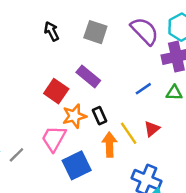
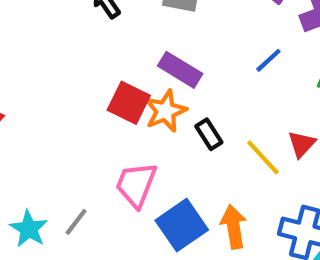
blue line: (143, 89) -> (268, 60), moved
orange star: (74, 116) -> (165, 111), moved
orange arrow: (110, 145) -> (234, 227), moved

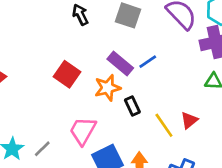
blue line: (268, 60) -> (148, 62), moved
red square: (129, 103) -> (67, 74), moved

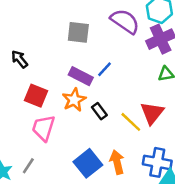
black arrow: (80, 15) -> (20, 59), moved
red triangle: (189, 120) -> (152, 113), size x1.5
pink trapezoid: (83, 131) -> (44, 128), moved

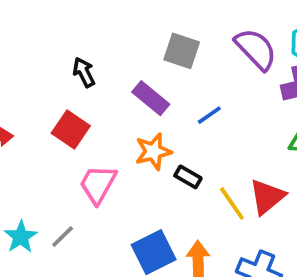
purple rectangle: (81, 76) -> (151, 98), moved
red square: (36, 96) -> (71, 129), moved
black rectangle: (99, 111) -> (188, 177), turned -35

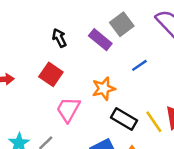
gray square: (182, 51) -> (122, 24), turned 35
purple rectangle: (151, 98) -> (100, 40), moved
black rectangle: (188, 177) -> (124, 119), moved, size x1.5

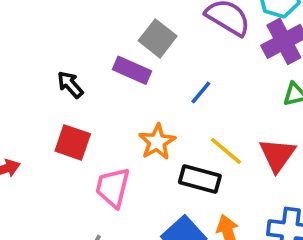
yellow line: (154, 122) -> (226, 151), moved

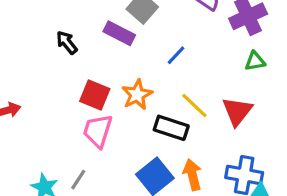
red square: (73, 142) -> (95, 95), moved

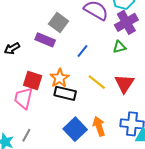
black arrow: (67, 42) -> (12, 48), turned -77
green triangle: (255, 61) -> (119, 47), moved
black rectangle: (171, 128) -> (65, 93), moved
pink trapezoid: (98, 131) -> (23, 98), moved

